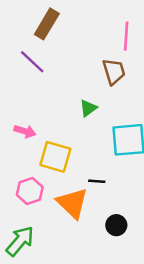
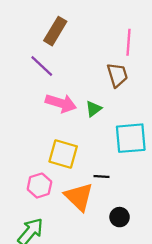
pink arrow: (25, 131) -> (61, 103), moved, size x1.5

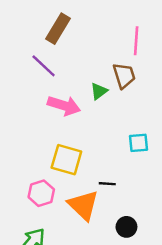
green triangle: (94, 109) -> (99, 91), moved
cyan square: (131, 138) -> (138, 143), size x0.6

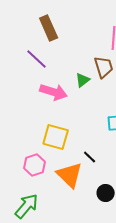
brown rectangle: (58, 29) -> (49, 28), turned -55
black line: (107, 184) -> (90, 157), turned 40

